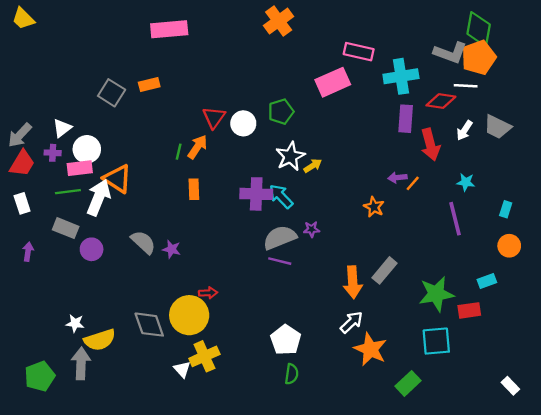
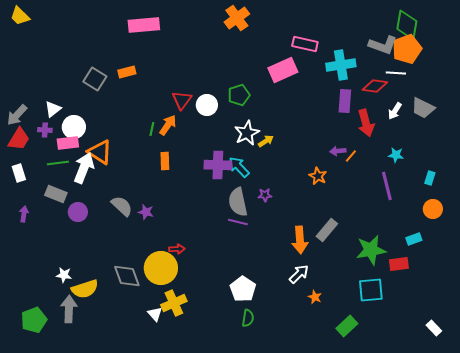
gray semicircle: (280, 238) -> (238, 202), turned -80
orange star: (370, 349) -> (315, 297), size x0.5

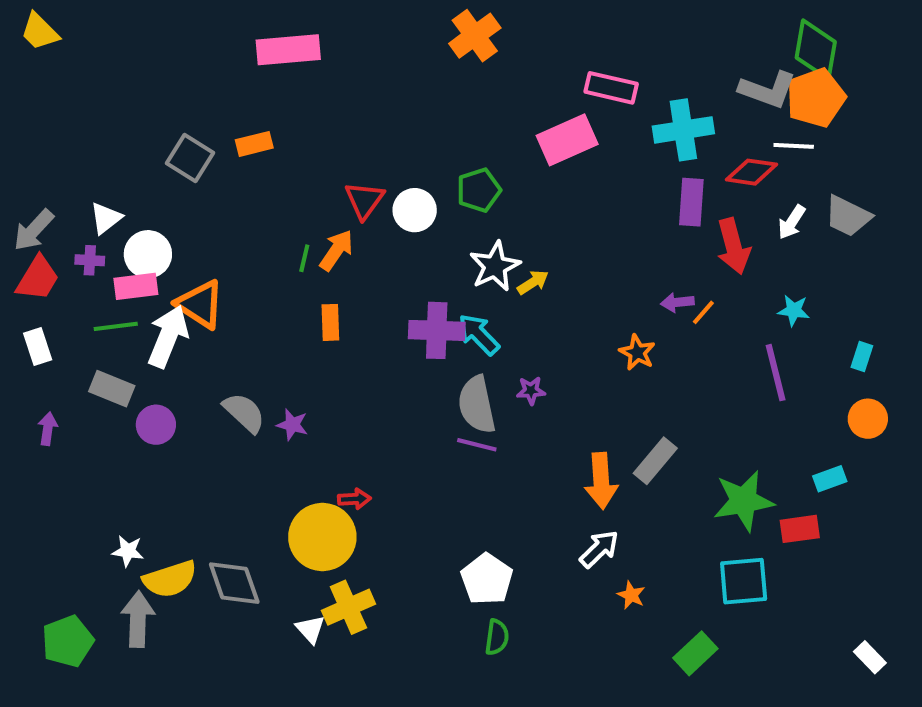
gray diamond: (127, 276) -> (234, 583), moved

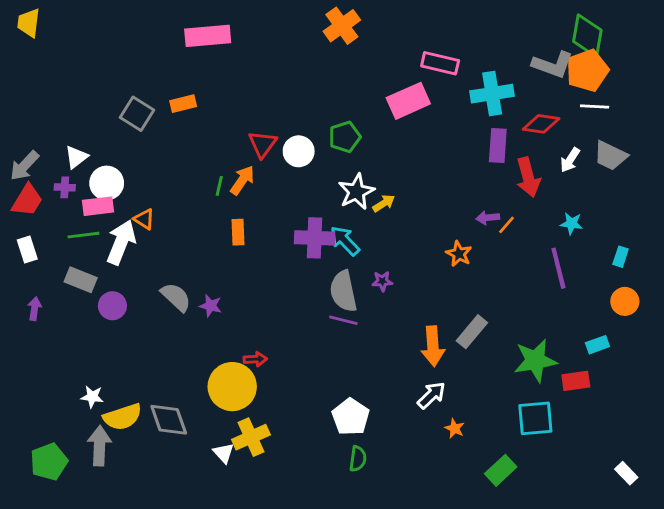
yellow trapezoid: (40, 32) -> (29, 23), turned 52
white line: (794, 146) -> (595, 107), moved
orange triangle: (200, 304) -> (144, 219), size x0.6

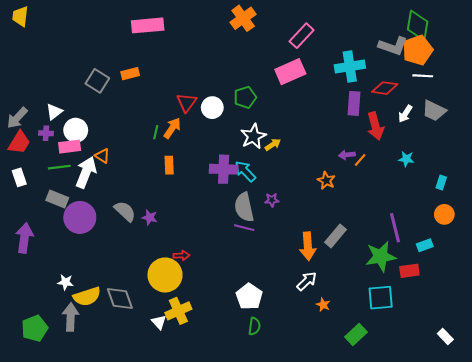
pink rectangle: (440, 63) -> (302, 36), moved, turned -60
purple line: (558, 268) -> (395, 228), moved
purple circle: (112, 306) -> (80, 217), size x1.6
purple arrow: (34, 309) -> (24, 238), moved, size x1.8

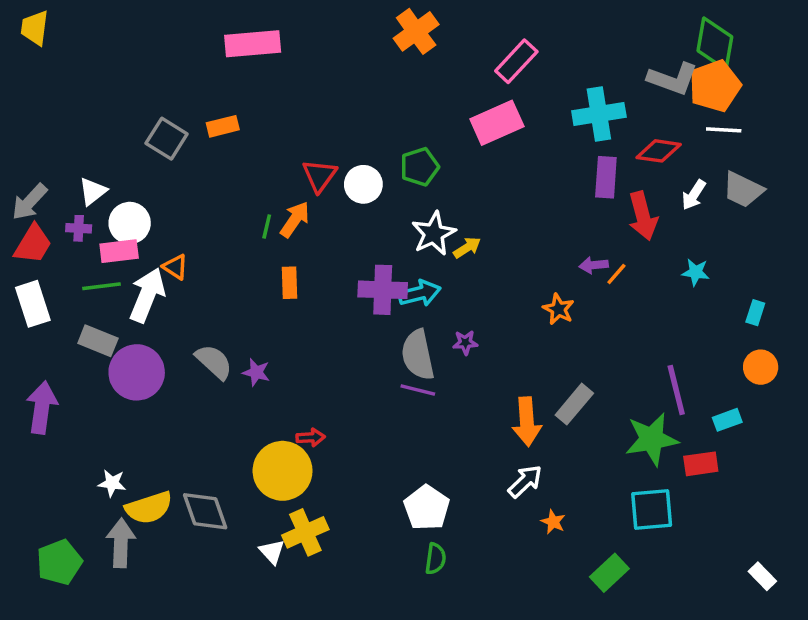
cyan arrow: (245, 171) -> (420, 293), turned 120
white rectangle: (19, 177) -> (33, 304), size x1.4

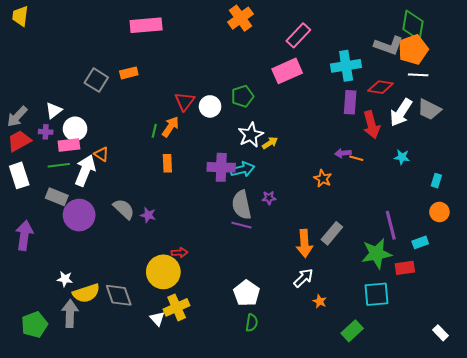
white arrow: (694, 195) -> (401, 113), size x1.6
red trapezoid: (33, 244) -> (19, 141), turned -150
orange line: (616, 274) -> (356, 158), turned 64

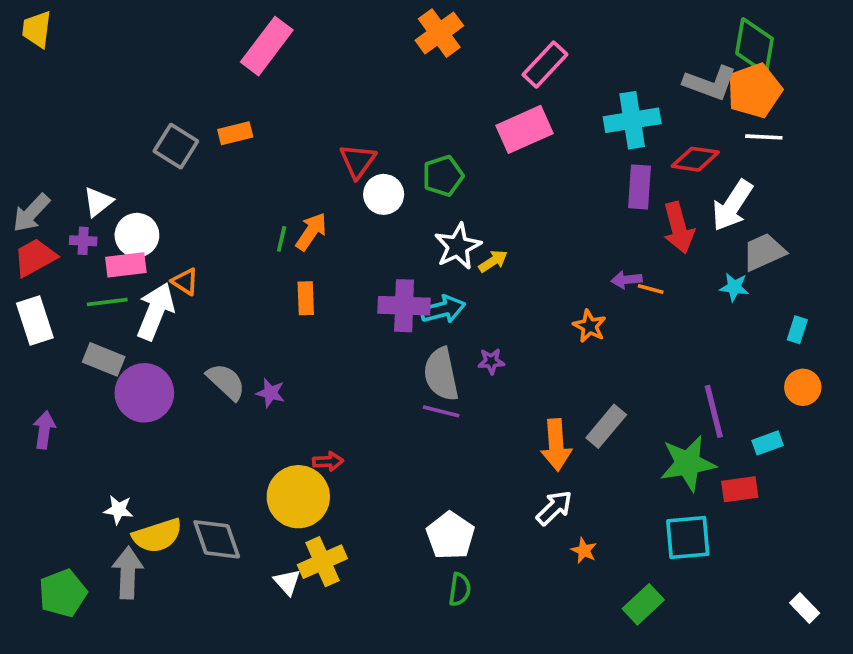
pink rectangle: (146, 25) -> (267, 46), turned -48
red triangle: (185, 101) -> (358, 161), moved
gray trapezoid: (429, 109) -> (764, 252), moved, turned 130
purple arrow: (24, 235) -> (44, 430), size x0.7

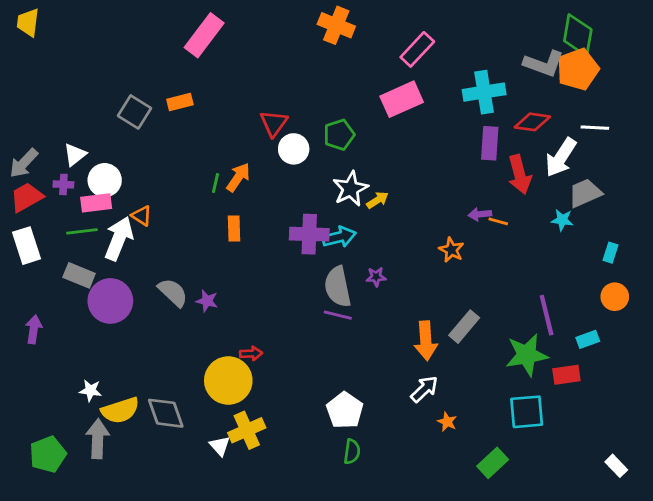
orange cross: (439, 33) -> (336, 25), turned -32
white line: (764, 137) -> (595, 128), moved

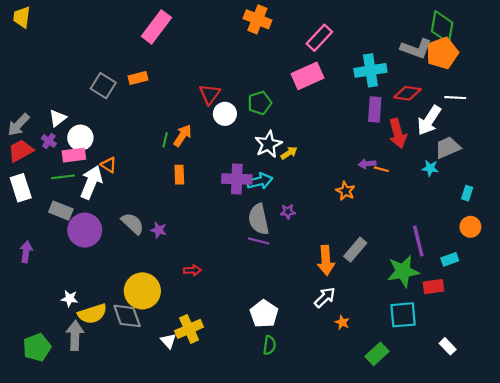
purple cross: (63, 184) -> (49, 141), turned 32
yellow circle: (228, 381) -> (142, 291), moved
white rectangle: (616, 466) -> (448, 346), moved

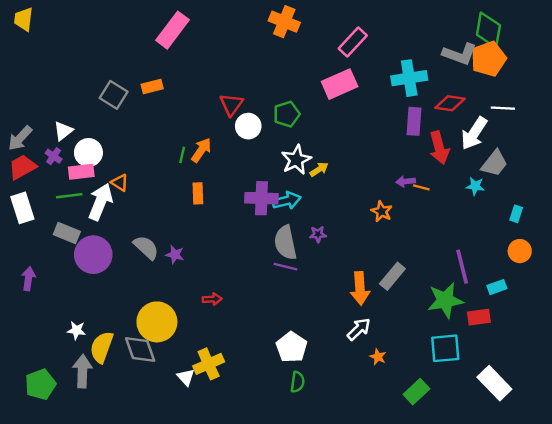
gray trapezoid: (448, 148) -> (494, 163), turned 152
yellow semicircle: (92, 314) -> (102, 347), turned 128
white rectangle: (448, 346) -> (494, 383), size x1.8

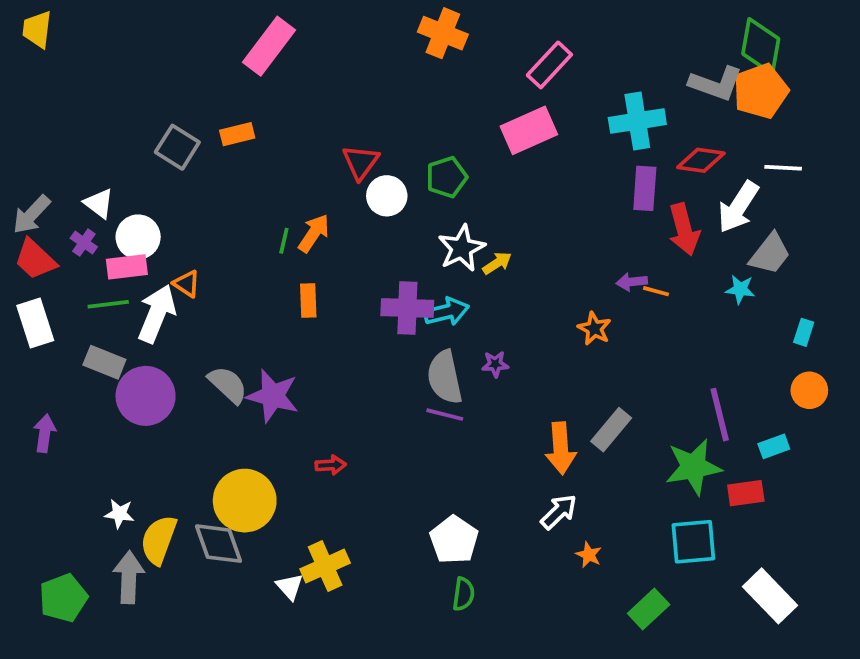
white triangle: (63, 131) -> (99, 203), turned -45
red trapezoid: (22, 167) -> (35, 259), turned -108
purple star: (175, 255) -> (273, 396), size x1.8

